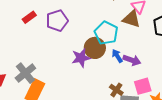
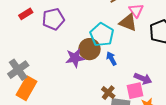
purple arrow: (132, 60) -> (143, 79), moved

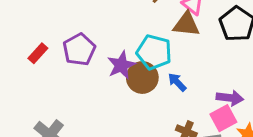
purple star: (75, 58) -> (121, 65), moved

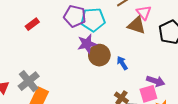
purple pentagon: (79, 50) -> (75, 16), moved, turned 30
cyan pentagon: (154, 52) -> (93, 20), moved, turned -30

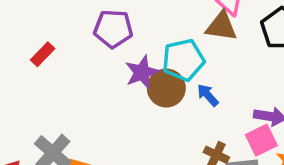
cyan pentagon: (93, 20) -> (183, 60), moved

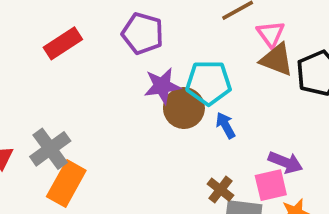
brown triangle: (221, 26) -> (277, 60), moved
red rectangle: (43, 54) -> (63, 43), size x1.4

